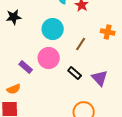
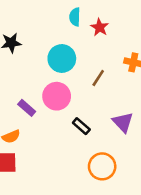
black rectangle: (75, 73) -> (81, 126), moved

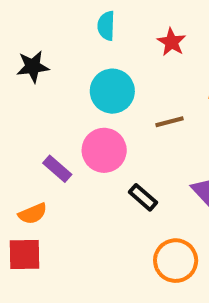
cyan semicircle: (75, 17) -> (106, 26), moved
brown line: (98, 78) -> (169, 122), turned 42

